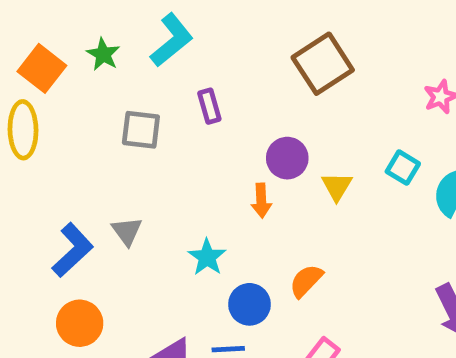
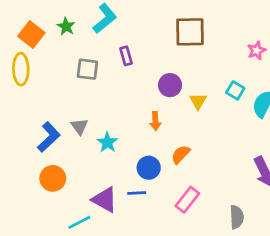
brown square: (323, 64) -> (190, 32), turned 32
orange arrow: (261, 201) -> (155, 121), moved
cyan star: (207, 257) -> (107, 142), moved

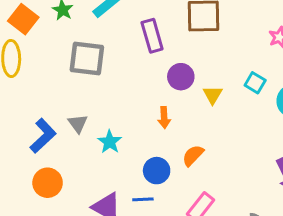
purple rectangle: (126, 56) -> (152, 36), moved, size x1.5
gray square: (87, 69) -> (87, 58), size x1.4

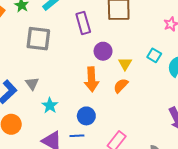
orange arrow: (164, 118) -> (92, 79), size x1.6
cyan star: (110, 142) -> (50, 105), moved
orange semicircle: (193, 155) -> (121, 86), moved

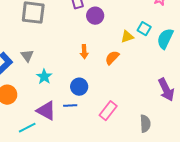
purple circle: (103, 51) -> (95, 16), moved
yellow triangle: (125, 64) -> (127, 37), moved, turned 40
orange arrow: (92, 79) -> (84, 52), size x0.6

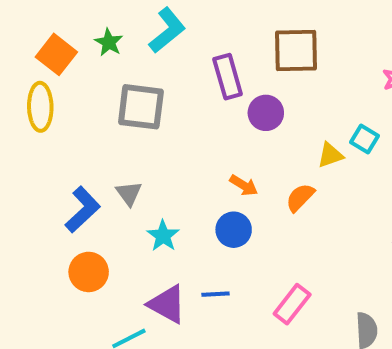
orange arrow: (84, 52) -> (244, 185), turned -56
blue circle: (79, 87) -> (234, 230), moved

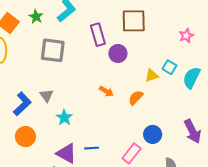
blue circle: (234, 230) -> (153, 134), moved

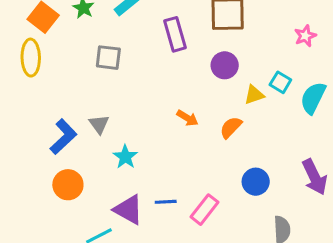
gray square: (53, 50) -> (108, 58), size x0.7
purple circle: (118, 53) -> (225, 65), moved
pink rectangle: (132, 153) -> (204, 210), moved

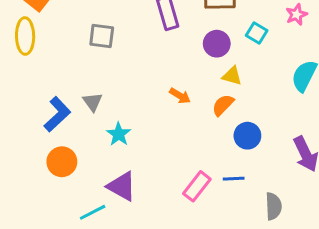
cyan square: (280, 82) -> (257, 33), moved
yellow triangle: (254, 95) -> (232, 76), moved, turned 35
blue circle: (256, 182) -> (247, 136), moved
blue line: (166, 202) -> (234, 179), moved

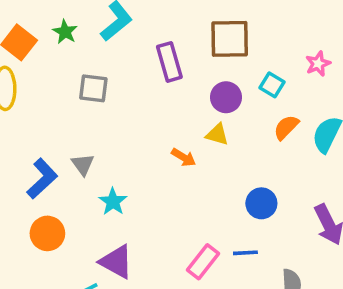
yellow triangle: (232, 76) -> (217, 134), moved
orange semicircle: (223, 105) -> (286, 127), moved

